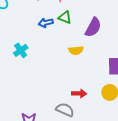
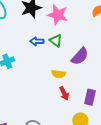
red arrow: (79, 93) -> (64, 93), moved, turned 48

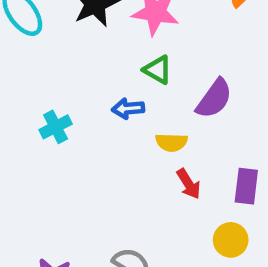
blue arrow: (37, 41) -> (128, 109), moved

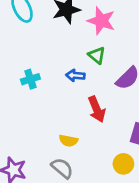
yellow semicircle: (171, 142) -> (68, 141), moved
red arrow: (189, 184) -> (97, 109), moved, size x1.4

